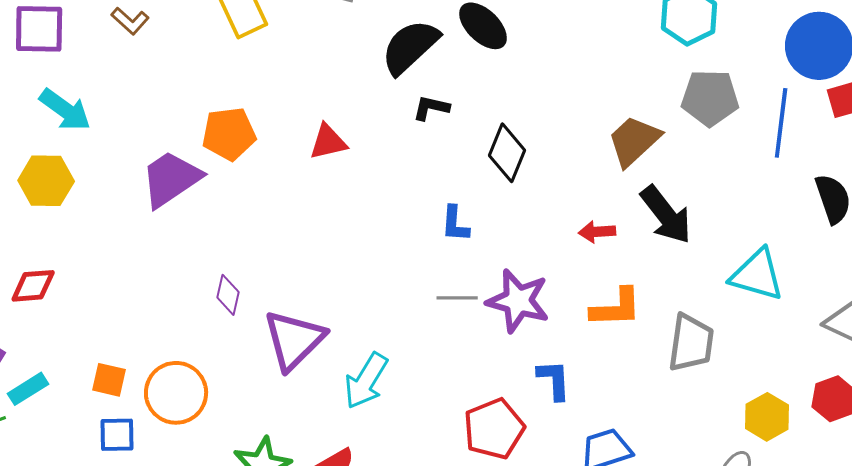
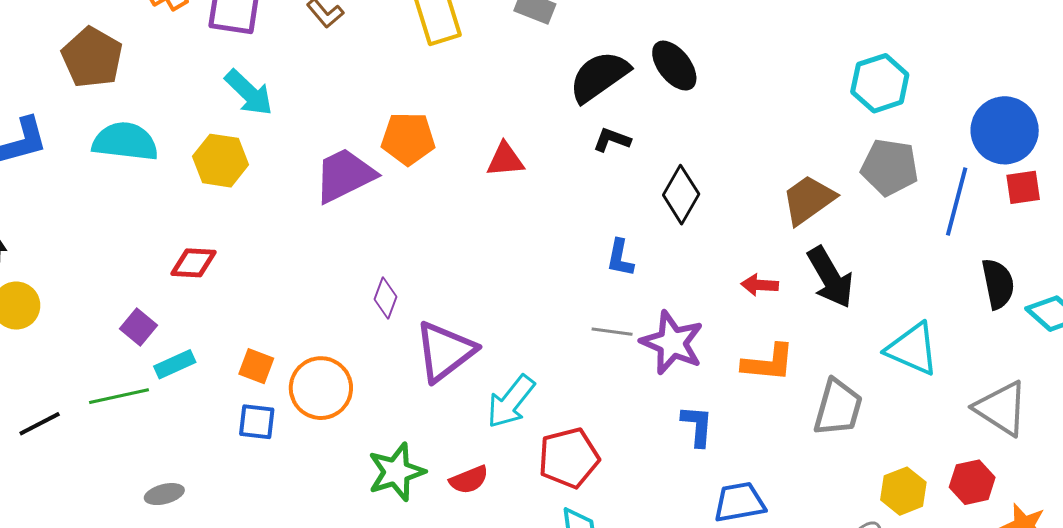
red pentagon: (494, 429) -> (569, 458), moved

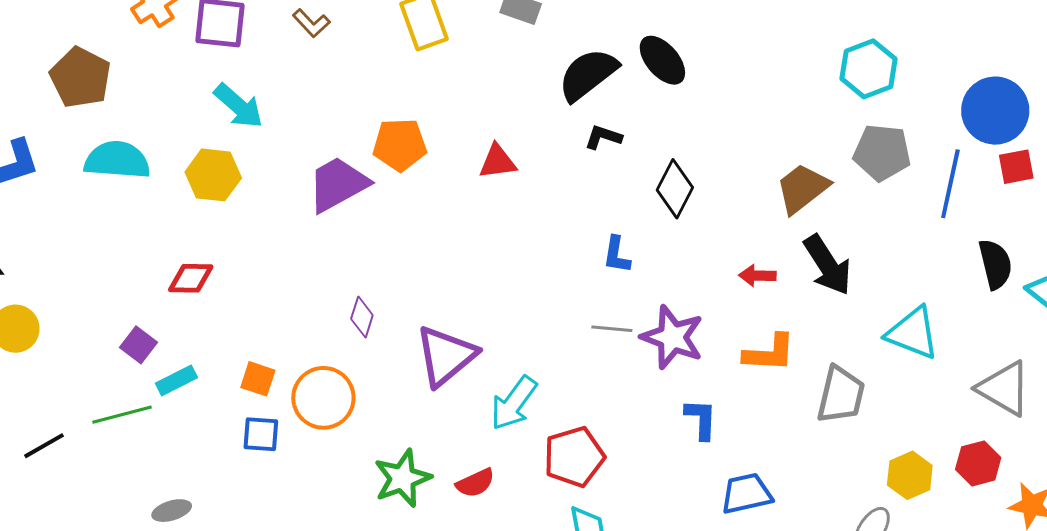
purple diamond: (386, 298) -> (362, 317), moved

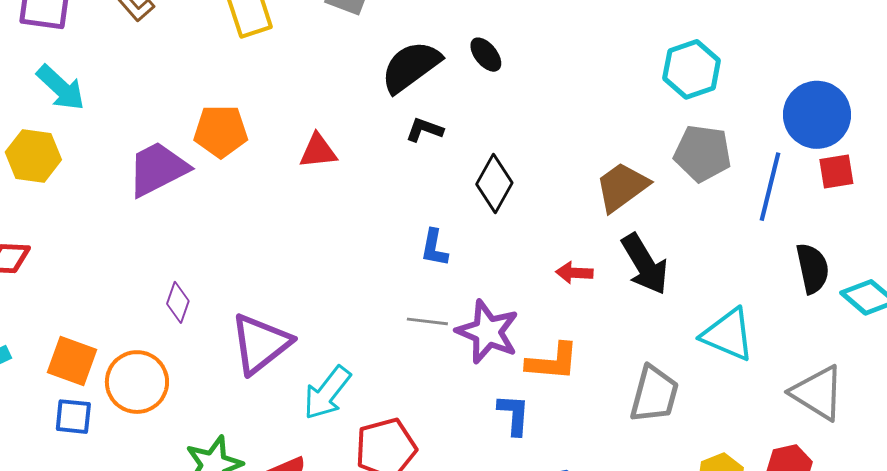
black ellipse: (662, 60) -> (486, 55), size x0.7
orange L-shape: (769, 353) -> (552, 362), moved
orange square: (258, 379) -> (72, 361), size x1.4

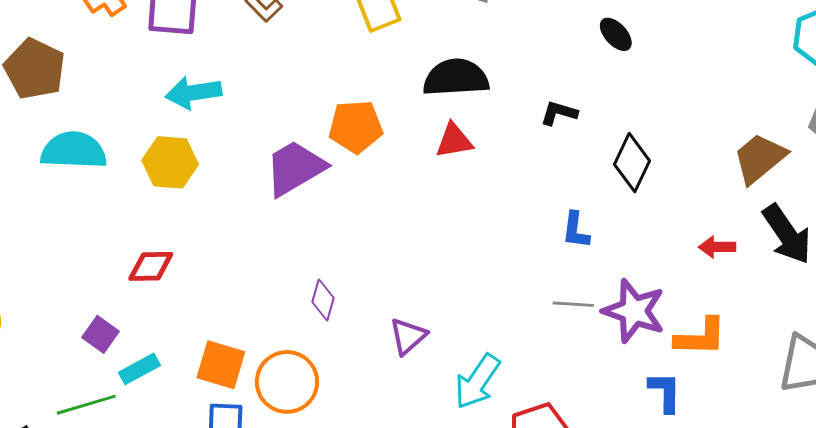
black semicircle: (411, 67) -> (456, 78), moved, turned 36
cyan arrow: (61, 88) -> (193, 93), turned 132
purple triangle: (260, 344) -> (408, 336), size x0.6

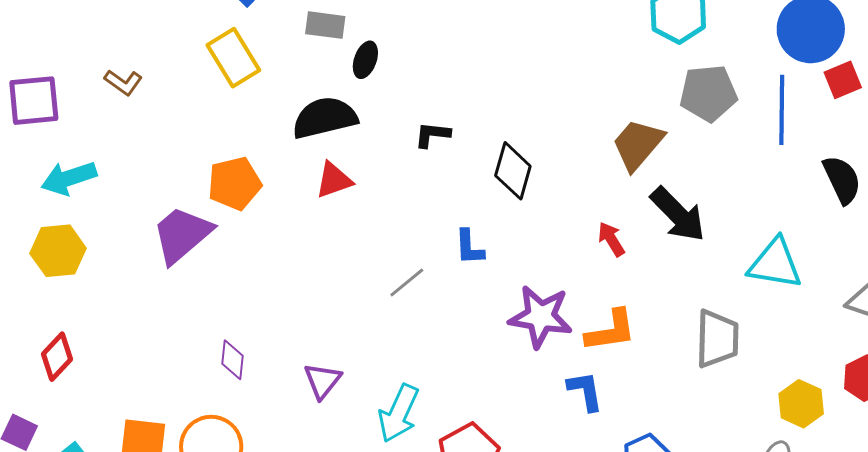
black ellipse: (616, 34) -> (365, 60), moved, turned 72
red arrow: (717, 247) -> (611, 239), turned 69
red diamond: (151, 266) -> (57, 357), turned -36
gray line: (573, 304) -> (407, 283), moved, turned -33

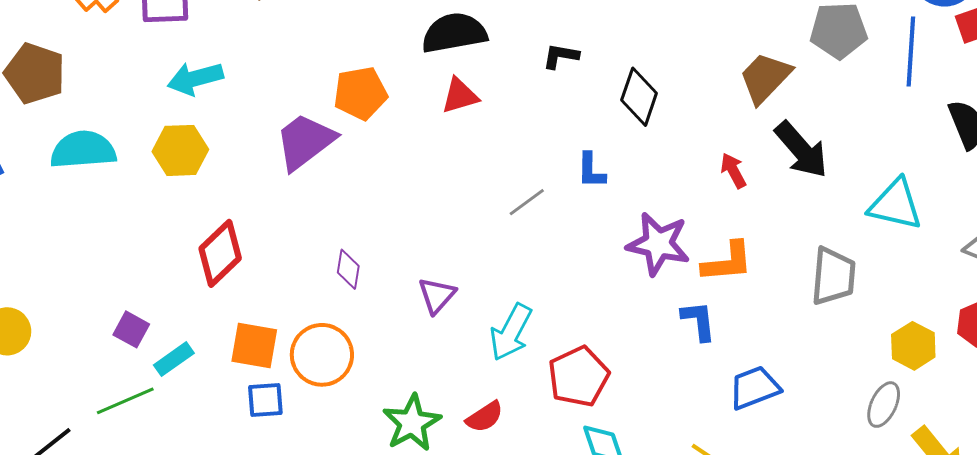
red diamond: (57, 357) -> (220, 253), moved, size x1.4

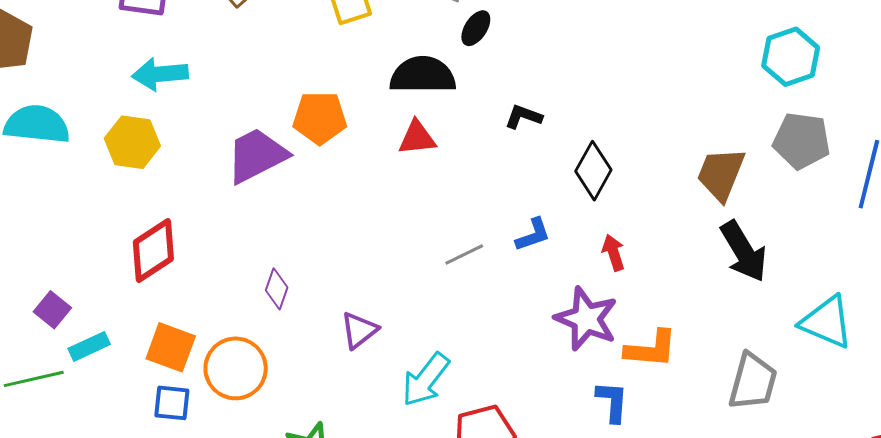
brown trapezoid: (765, 78) -> (721, 174), turned -32
blue L-shape: (591, 171) -> (533, 235), turned -120
red arrow: (733, 171) -> (614, 253), moved

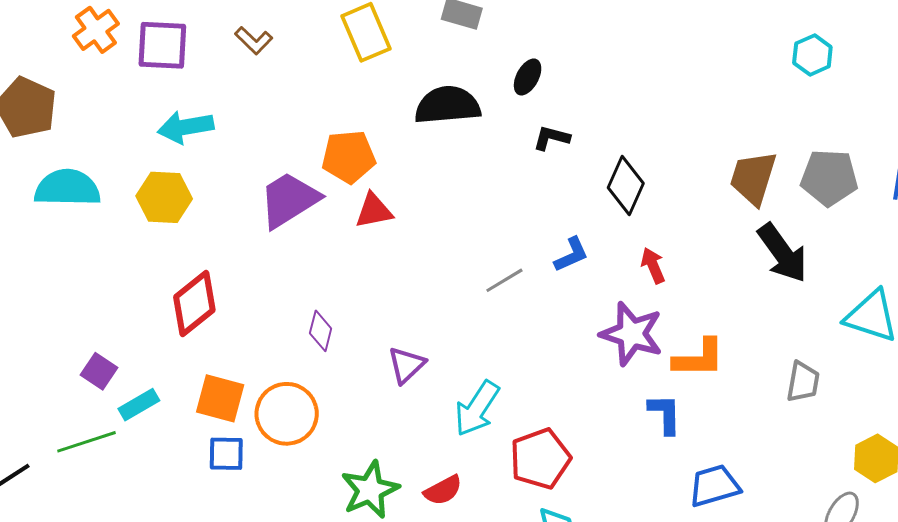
black ellipse: (476, 28) -> (528, 77), moved
cyan hexagon: (791, 57) -> (812, 55), size x0.7
red triangle: (417, 138) -> (374, 211), moved
gray pentagon: (802, 141) -> (829, 178), moved
gray trapezoid: (753, 382) -> (803, 382), size x0.7

